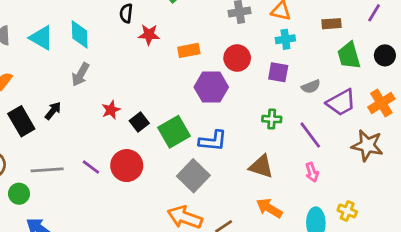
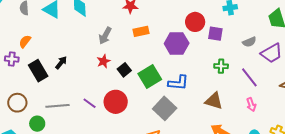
orange rectangle: (189, 50) -> (141, 31), moved
purple square: (278, 72) -> (215, 34), moved
gray arrow: (80, 75) -> (105, 36), moved

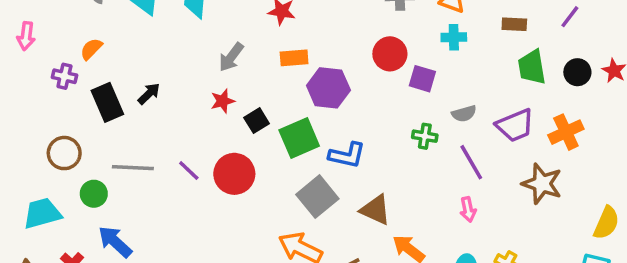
gray semicircle: (249, 42) -> (464, 114), moved
purple hexagon: (177, 43) -> (328, 88), moved
brown triangle: (214, 101) -> (375, 210), moved

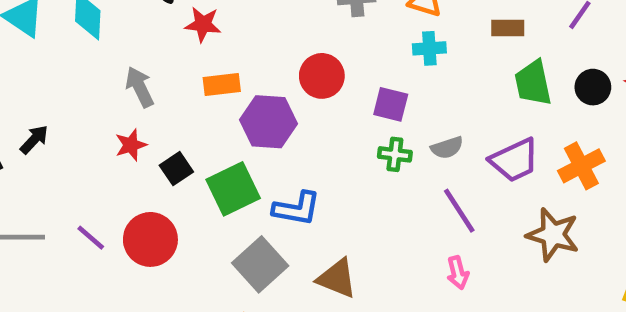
red circle: (390, 54) -> (322, 76), moved
gray arrow: (231, 57) -> (140, 87), turned 120
green cross: (425, 136) -> (395, 154), moved

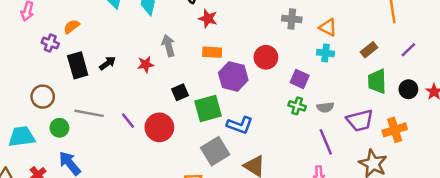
brown rectangle: (508, 28) -> (369, 50), turned -49
red star: (131, 145) -> (146, 64), moved

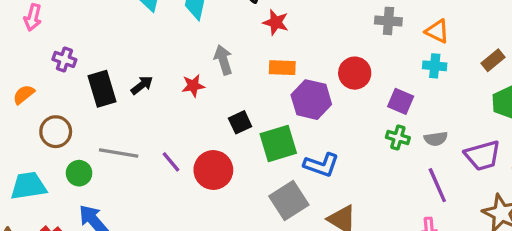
orange semicircle: (71, 27) -> (24, 94), moved

